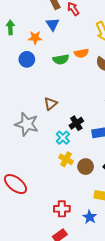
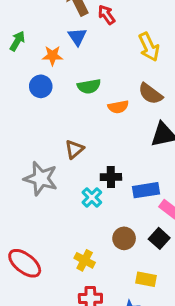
green arrow: (10, 27) -> (17, 41), turned 32
orange semicircle: (81, 53) -> (118, 107), moved
black cross: (76, 123) -> (111, 177), turned 32
yellow cross: (66, 159) -> (85, 260), moved

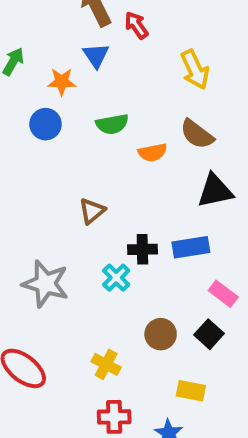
gray star: (41, 178) -> (45, 284), moved
blue rectangle: (146, 190) -> (191, 247), moved

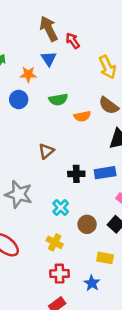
cyan cross: (116, 278) -> (61, 208), moved

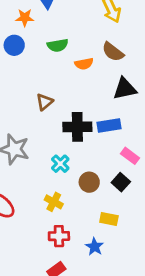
black cross: (76, 174) -> (77, 127), size x1.5

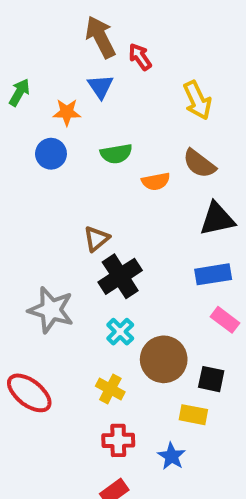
blue rectangle: (109, 126) -> (213, 274), moved
black cross: (77, 127) -> (120, 276), moved, turned -32
brown circle: (89, 182) -> (164, 359), size x1.5
black square: (121, 182) -> (211, 379), moved, turned -30

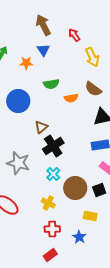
red arrow: (140, 57) -> (74, 35), moved
blue circle: (51, 154) -> (18, 101), moved, size x1.5
black square: (211, 379) -> (99, 190), moved, turned -32

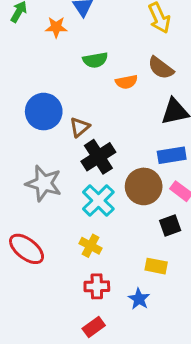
blue circle: (18, 101) -> (44, 112), moved
cyan cross: (53, 174) -> (98, 201), size x1.5
brown circle: (75, 188) -> (144, 186), moved

